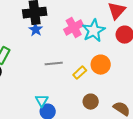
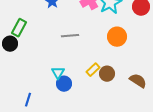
yellow rectangle: (80, 73) -> (93, 70), moved

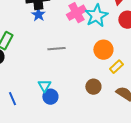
yellow rectangle: (93, 70) -> (116, 67), moved
blue line: (28, 100) -> (12, 99), moved, turned -40

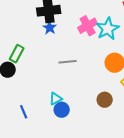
cyan triangle: (44, 86) -> (56, 99), turned 32

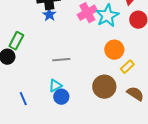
gray line: (68, 62) -> (61, 60), moved
brown circle: (105, 100) -> (104, 87), size x1.5

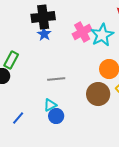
brown circle: (104, 87) -> (98, 94), moved
blue line: (23, 99) -> (18, 118), turned 64

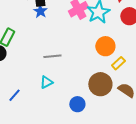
brown circle: (98, 94) -> (100, 84), moved
blue circle: (56, 116) -> (77, 104), moved

